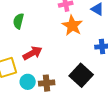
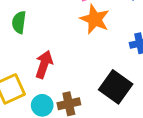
red arrow: (32, 53) -> (44, 64), turned -36

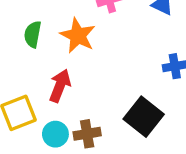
orange star: (95, 19) -> (78, 36), moved

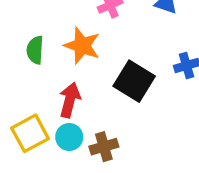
black square: (144, 117) -> (134, 81), moved
cyan circle: (55, 134) -> (69, 137), moved

